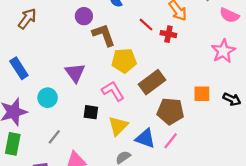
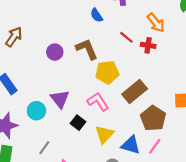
purple circle: (84, 16) -> (55, 52), moved
purple triangle: (75, 73) -> (60, 99), moved
brown pentagon: (170, 111) -> (153, 118), turned 30
black square: (91, 112) -> (78, 123), turned 32

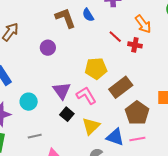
brown L-shape: (87, 49) -> (65, 18), moved
purple triangle: (60, 99) -> (62, 91), moved
pink line: (155, 146) -> (137, 139), turned 42
gray line: (44, 148) -> (35, 136), turned 40

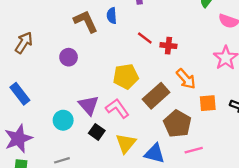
blue semicircle: (88, 15) -> (112, 16), turned 32
orange arrow: (143, 24) -> (186, 79), moved
cyan circle: (29, 102) -> (63, 120), moved
pink line: (137, 139) -> (194, 150), moved

